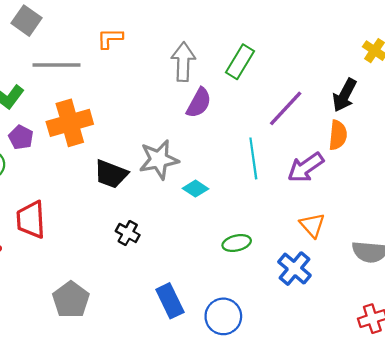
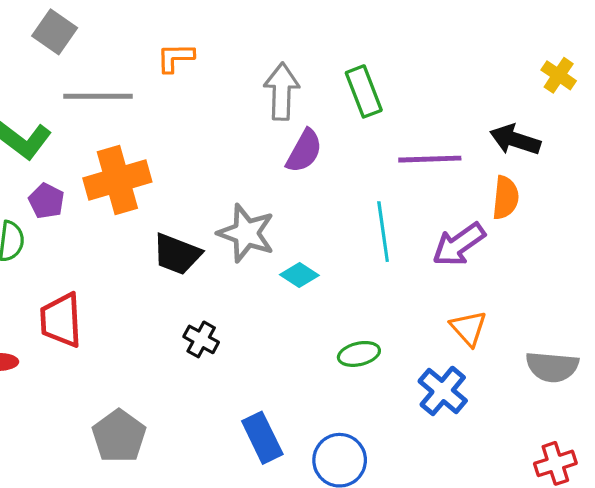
green rectangle: (240, 62) -> (364, 91), turned -52
black arrow: (345, 95) -> (515, 140), turned 80
purple line: (286, 108) -> (430, 159), turned 45
gray star: (159, 160) -> (246, 233), turned 30

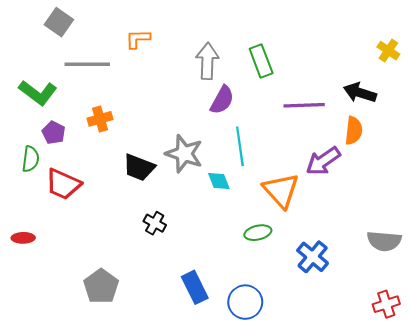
orange cross: (117, 180) -> (100, 119), size x0.6
cyan line: (383, 232) -> (240, 146), moved
cyan diamond: (299, 275) -> (219, 181), turned 35
red trapezoid: (61, 320) -> (63, 184), moved, turned -63
orange triangle: (468, 328) -> (281, 191), moved, size x1.5

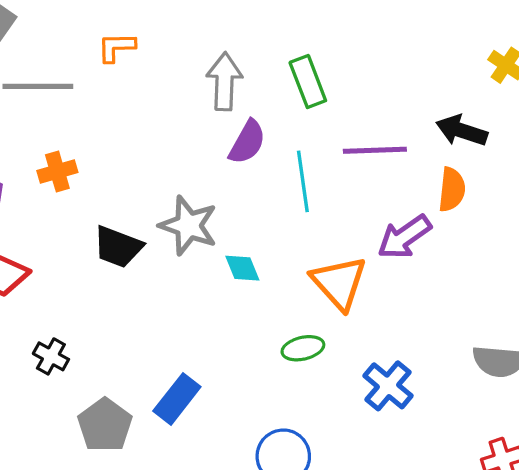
cyan line: (240, 146) -> (303, 181), moved
black cross: (155, 223) -> (51, 356), moved
gray pentagon: (101, 286) -> (105, 425), moved
blue rectangle: (195, 287) -> (177, 399), moved, turned 64

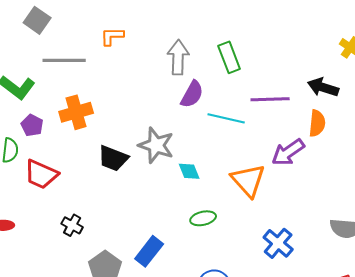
orange cross: (57, 172) -> (76, 112), size x1.4
cyan line: (303, 181) -> (226, 118), turned -69
green ellipse: (303, 348) -> (203, 218), moved

